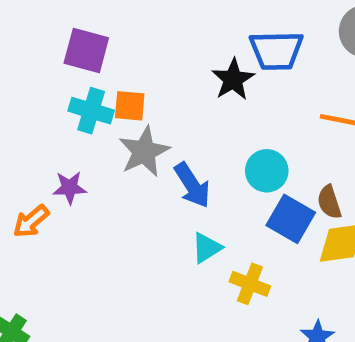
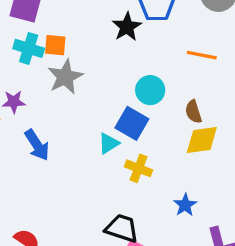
blue arrow: (192, 185) -> (37, 145), moved
blue square: (291, 219) -> (132, 123), moved

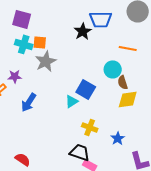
cyan circle: (150, 90) -> (113, 69), moved
blue arrow: (37, 145) -> (29, 102), turned 66
yellow cross: (139, 168) -> (90, 127), moved

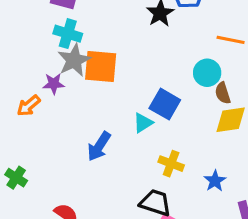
orange square: (40, 42) -> (101, 66), moved, size x1.6
gray star: (46, 61) -> (74, 60), moved
blue arrow: (29, 102) -> (99, 146), moved

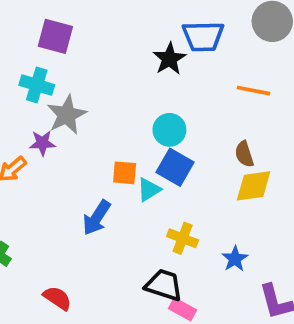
cyan cross: (68, 34) -> (37, 85), moved
orange square: (101, 66) -> (125, 173), moved, size x0.6
cyan circle: (207, 73) -> (169, 130), moved

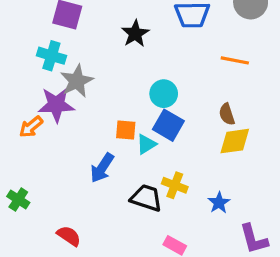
black star: (169, 59) -> (135, 34), moved
purple star: (42, 143) -> (56, 105), size x1.6
black trapezoid: (164, 285) -> (146, 198), moved

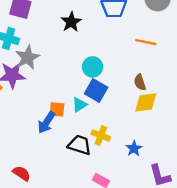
orange square: (126, 130) -> (57, 109), moved

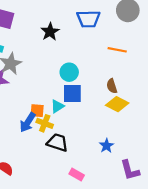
blue square: (96, 91) -> (72, 93), turned -30
yellow diamond: (146, 102) -> (117, 104), turned 35
yellow cross: (101, 136) -> (45, 123), moved

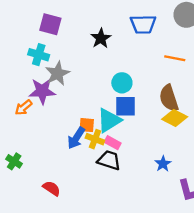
brown semicircle: (112, 86) -> (169, 98), size x1.6
cyan triangle: (57, 106) -> (109, 120), size x1.6
pink rectangle: (77, 174) -> (113, 143), moved

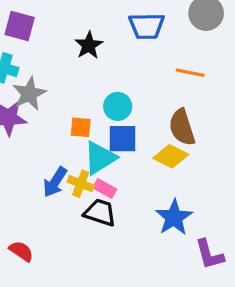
yellow diamond: (175, 118) -> (171, 156), moved
orange square: (87, 125) -> (81, 127), moved
blue star: (163, 164) -> (174, 217), size x1.6

